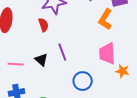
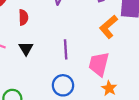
red semicircle: (43, 25) -> (23, 17), moved
purple line: (62, 52) -> (66, 49), moved

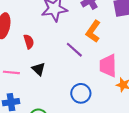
orange L-shape: (109, 27) -> (93, 31), moved
purple line: (66, 49) -> (74, 50), moved, turned -30

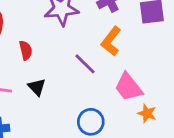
pink trapezoid: (108, 66) -> (128, 87), turned -40

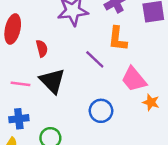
orange L-shape: (111, 41) -> (118, 39), turned -30
black triangle: (37, 87) -> (52, 81), size x1.6

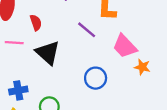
pink line: (20, 84) -> (14, 43), moved

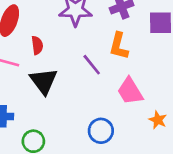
orange star: (142, 67) -> (158, 120), moved
blue circle: (96, 78) -> (101, 131), moved

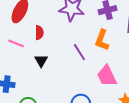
black triangle: (44, 81) -> (41, 61), size x0.6

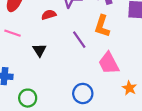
red semicircle: (39, 33) -> (49, 15), moved, turned -104

